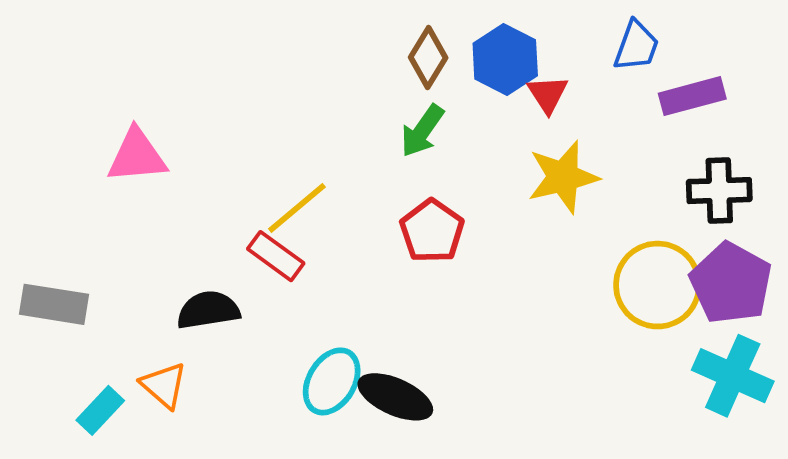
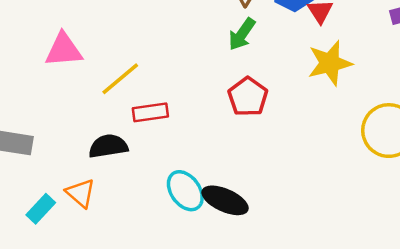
yellow line: (297, 208) -> (120, 79), moved
red rectangle: (276, 256) -> (150, 112), turned -44
cyan ellipse: (332, 381) -> (185, 191), turned -66

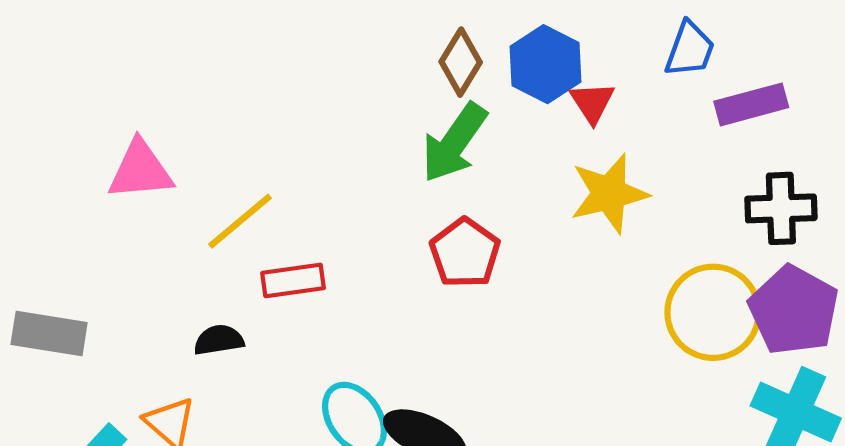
green arrow: (242, 34) -> (454, 143), size x1.4
black semicircle: (108, 146) -> (219, 340), size x0.7

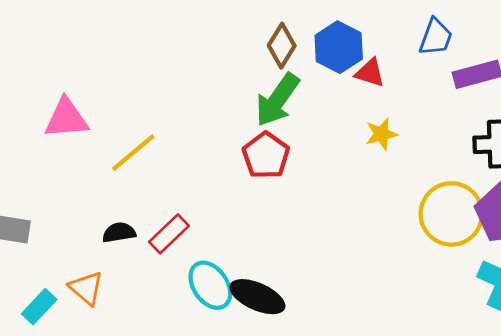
red triangle: (592, 102) -> (370, 73), turned -40
yellow star: (609, 194) -> (381, 134), size x0.6
red pentagon: (465, 253) -> (266, 155), moved
red rectangle: (293, 281) -> (169, 234), moved, turned -36

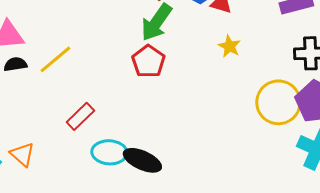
yellow star: (381, 134) -> (229, 46), turned -30
black semicircle: (119, 232) -> (15, 64), moved
cyan ellipse: (210, 285) -> (109, 152), turned -52

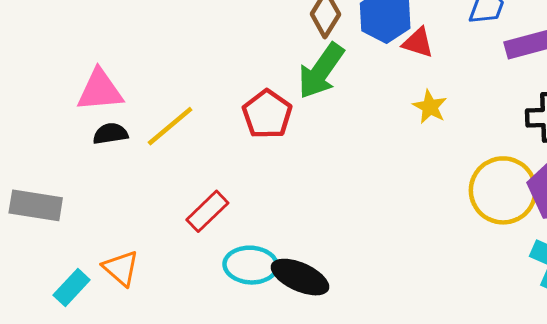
red pentagon: (148, 61) -> (267, 114), moved

